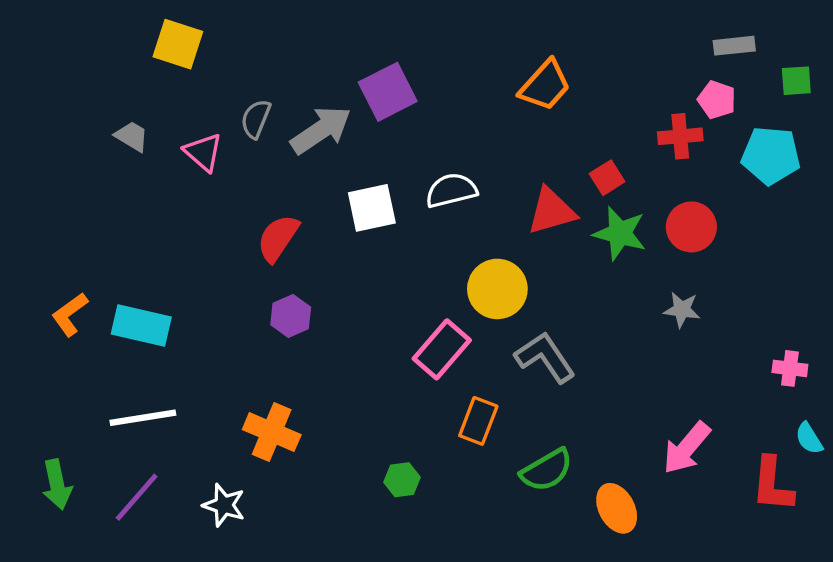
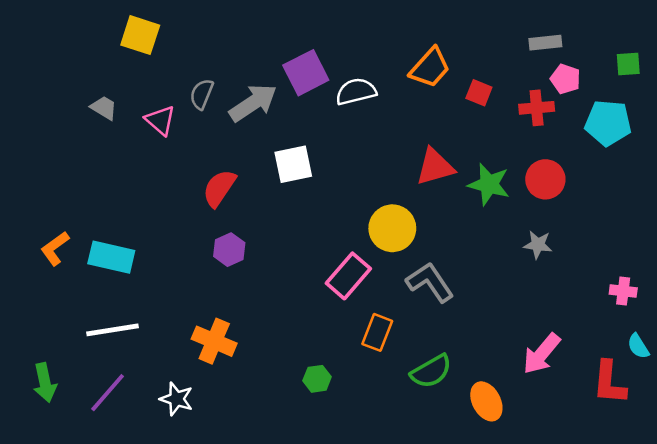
gray rectangle: (734, 46) -> (545, 43), moved
red square: (607, 178) -> (479, 93), moved, turned -36
white semicircle: (451, 190) -> (356, 92), moved

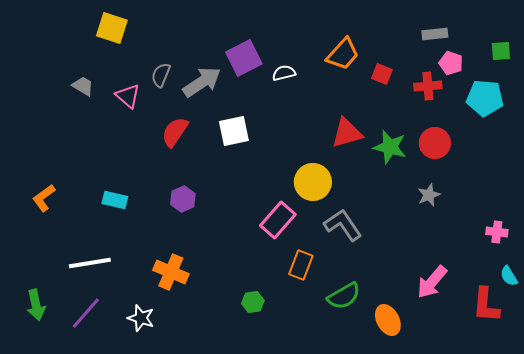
white semicircle: (356, 92) -> (284, 73), size x0.7
red semicircle: (219, 188) -> (175, 132), moved
gray star: (538, 245) -> (429, 195), turned -30
cyan rectangle: (111, 257) -> (115, 200), moved, size x0.7

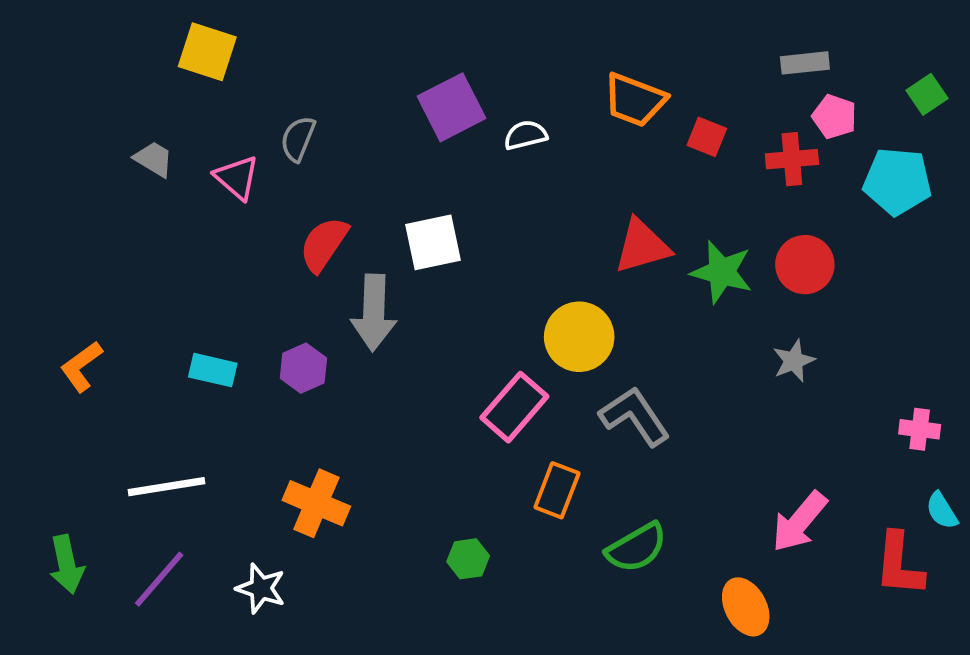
green square: (501, 51) -> (927, 94), turned -30
orange trapezoid: (343, 54) -> (635, 100), turned 69
gray arrow: (202, 82) -> (374, 313), moved, turned 126
purple hexagon: (183, 199) -> (303, 368), moved
orange ellipse: (388, 320) -> (746, 607), moved

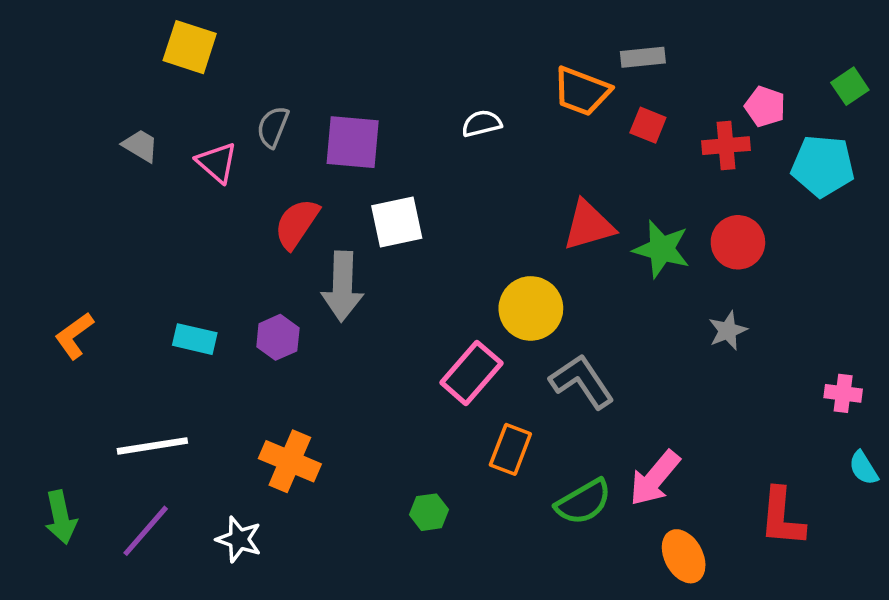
gray rectangle: (805, 63) -> (643, 57), moved
purple square: (451, 107) -> (353, 142), moved, turned 32
pink arrow: (799, 522) -> (655, 478), moved
red L-shape: (899, 564) -> (782, 517), moved

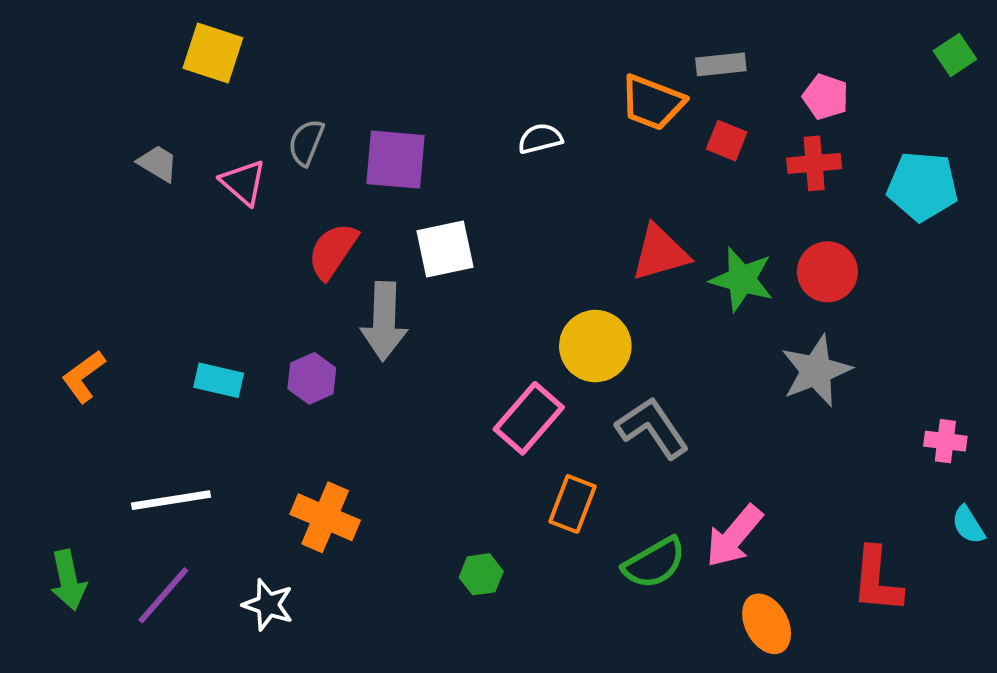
green square: (850, 86) -> (955, 55), moved
pink pentagon: (765, 107) -> (826, 97), moved
gray star: (728, 331) -> (816, 371), size x1.6

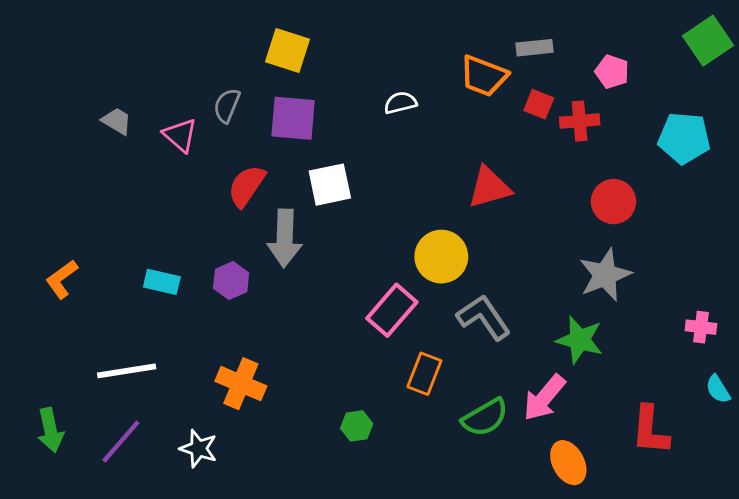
yellow square: (213, 53) -> (287, 51), moved
green square: (955, 55) -> (708, 41), size x1.6
red cross: (814, 163) -> (580, 121), moved
green star: (742, 279) -> (580, 340), moved

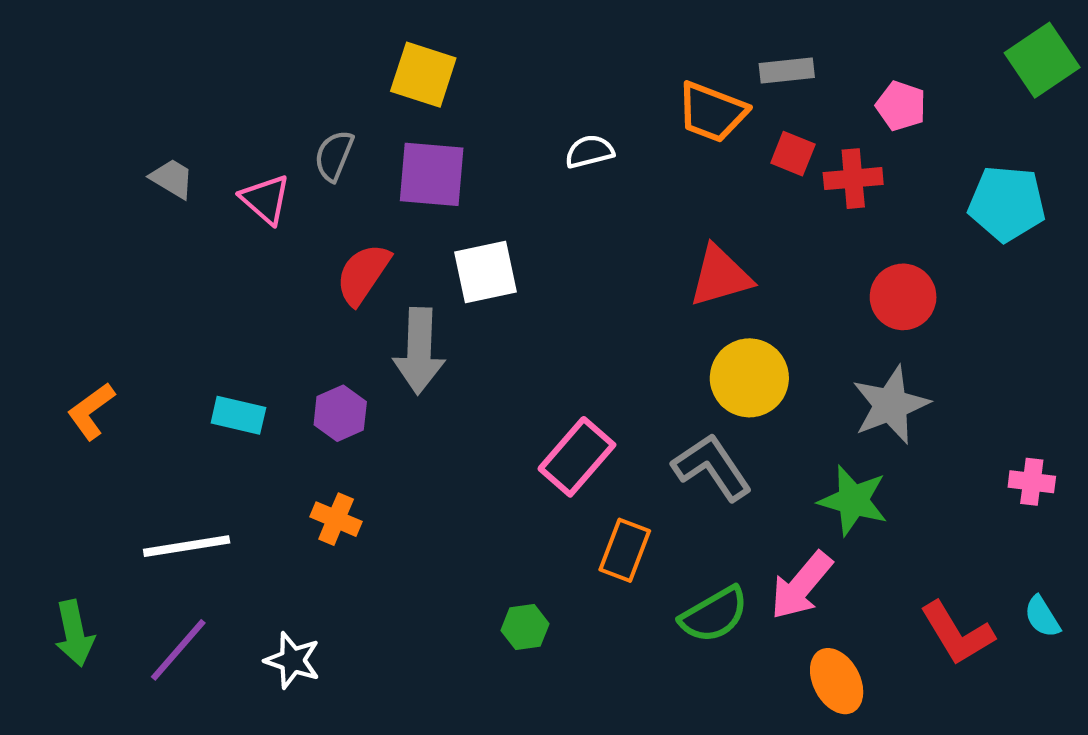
yellow circle: (441, 257) -> (749, 378), moved
orange cross: (241, 384) -> (336, 519), moved, size x0.7
cyan semicircle: (718, 389) -> (1042, 617), moved
red L-shape: (650, 430) -> (957, 633), turned -36

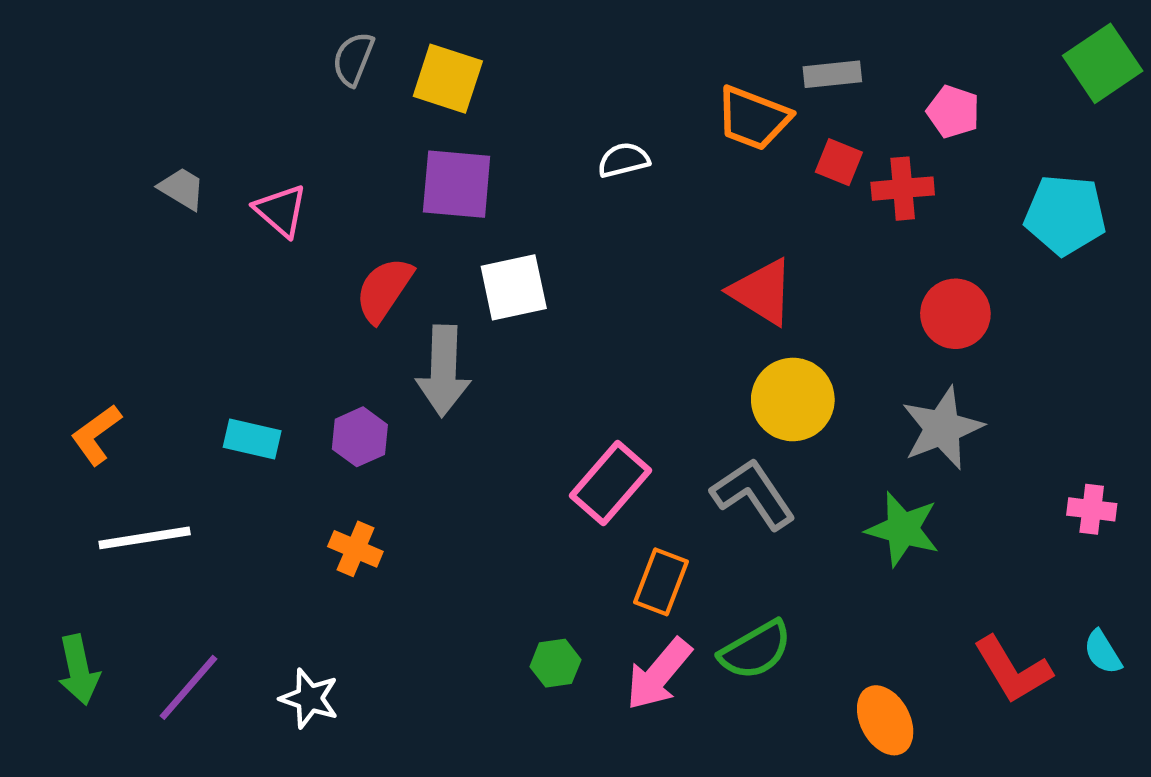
gray semicircle: (334, 156) -> (353, 59), moved
red triangle: (720, 276) -> (762, 292), turned 48
white line: (187, 546) -> (145, 538), moved
pink arrow: (801, 586) -> (659, 674), moved

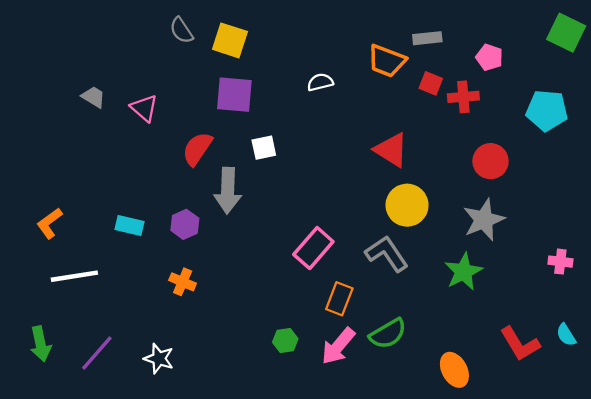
gray semicircle: (353, 59) -> (181, 30), turned -56
green square: (1103, 63) -> (566, 33), turned -30
white square: (514, 287) -> (264, 148), size x0.7
green star: (903, 529) -> (463, 272), turned 30

